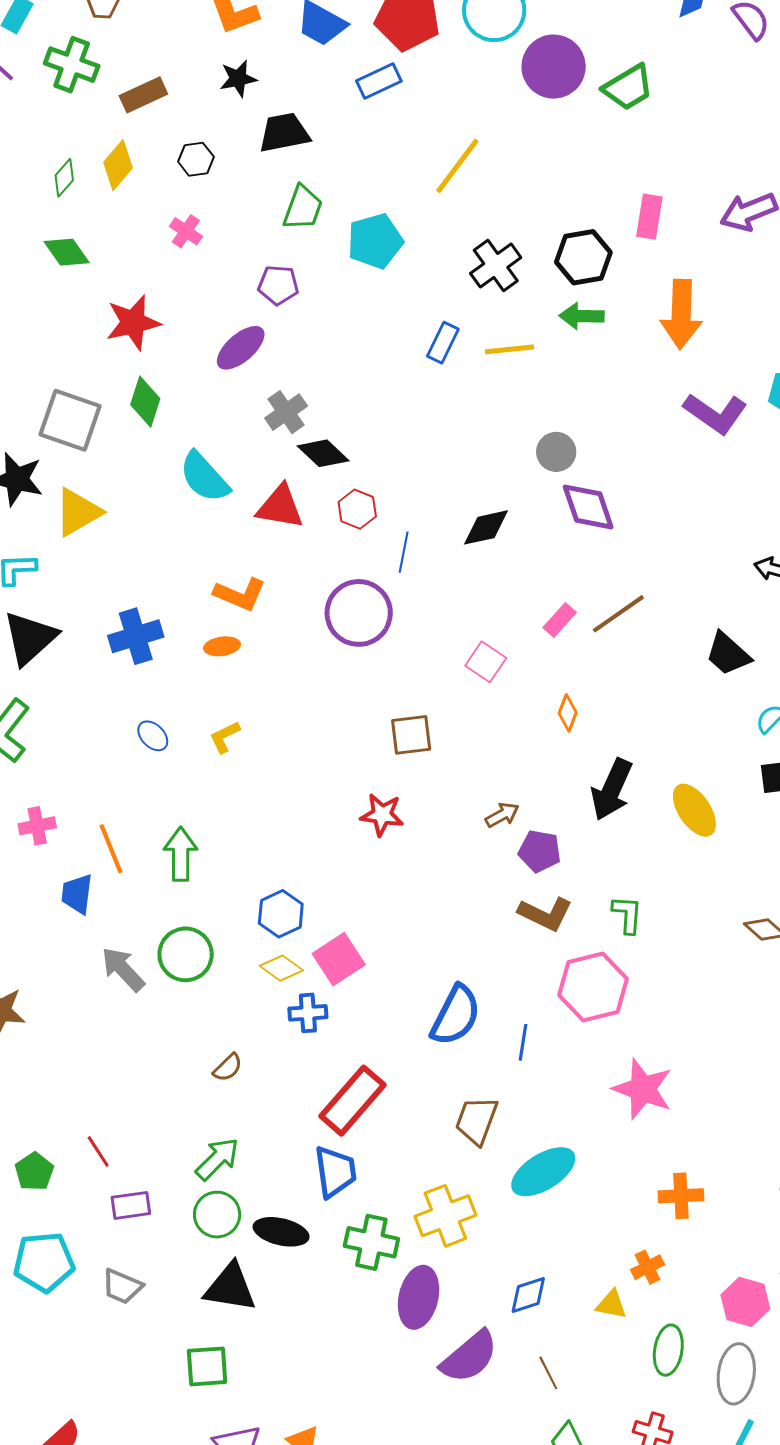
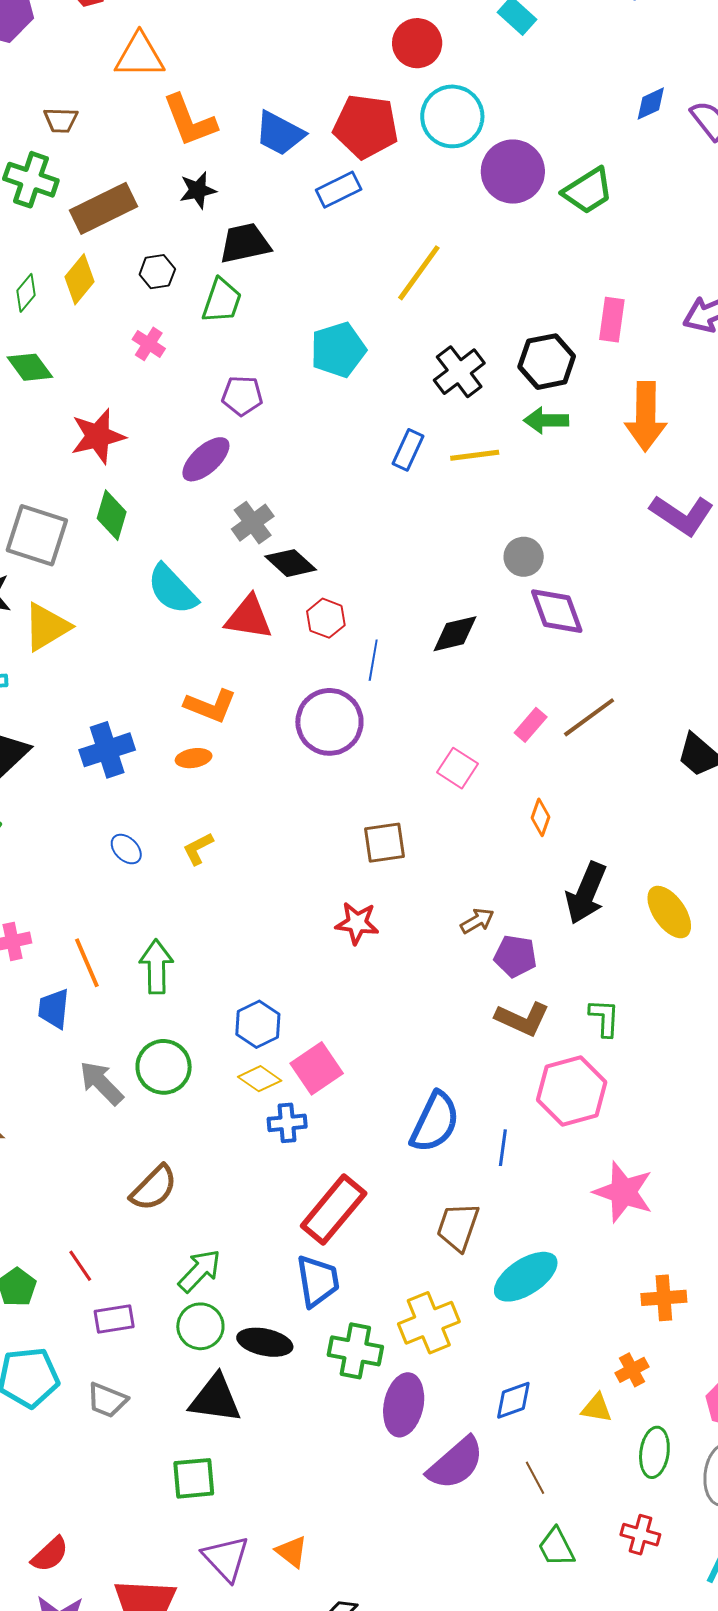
brown rectangle: (143, 95) -> (103, 208), size x1.4
green trapezoid: (303, 208) -> (222, 301), moved
brown semicircle: (228, 1068) -> (154, 1188), moved, size x1.6

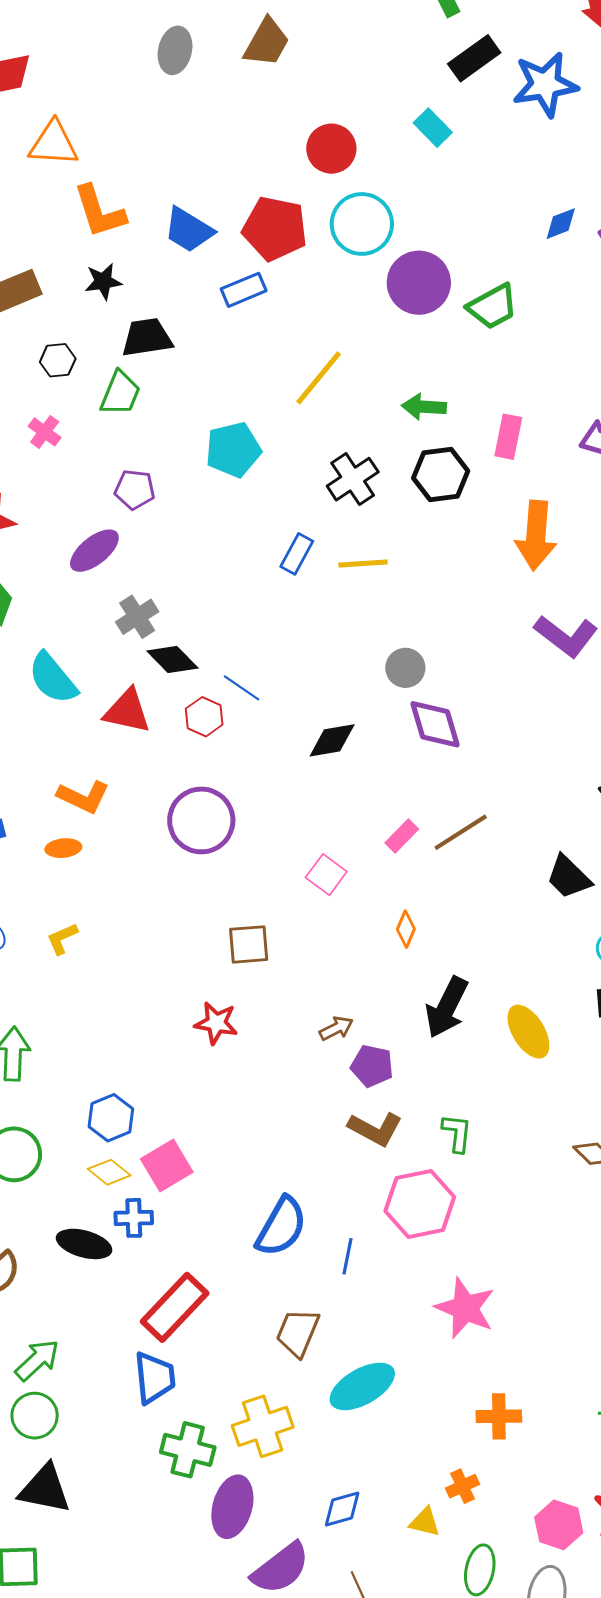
green arrow: (546, 420) -> (424, 407), moved
blue line: (373, 660) -> (242, 688), moved, turned -69
black ellipse: (265, 1342) -> (84, 1244), moved

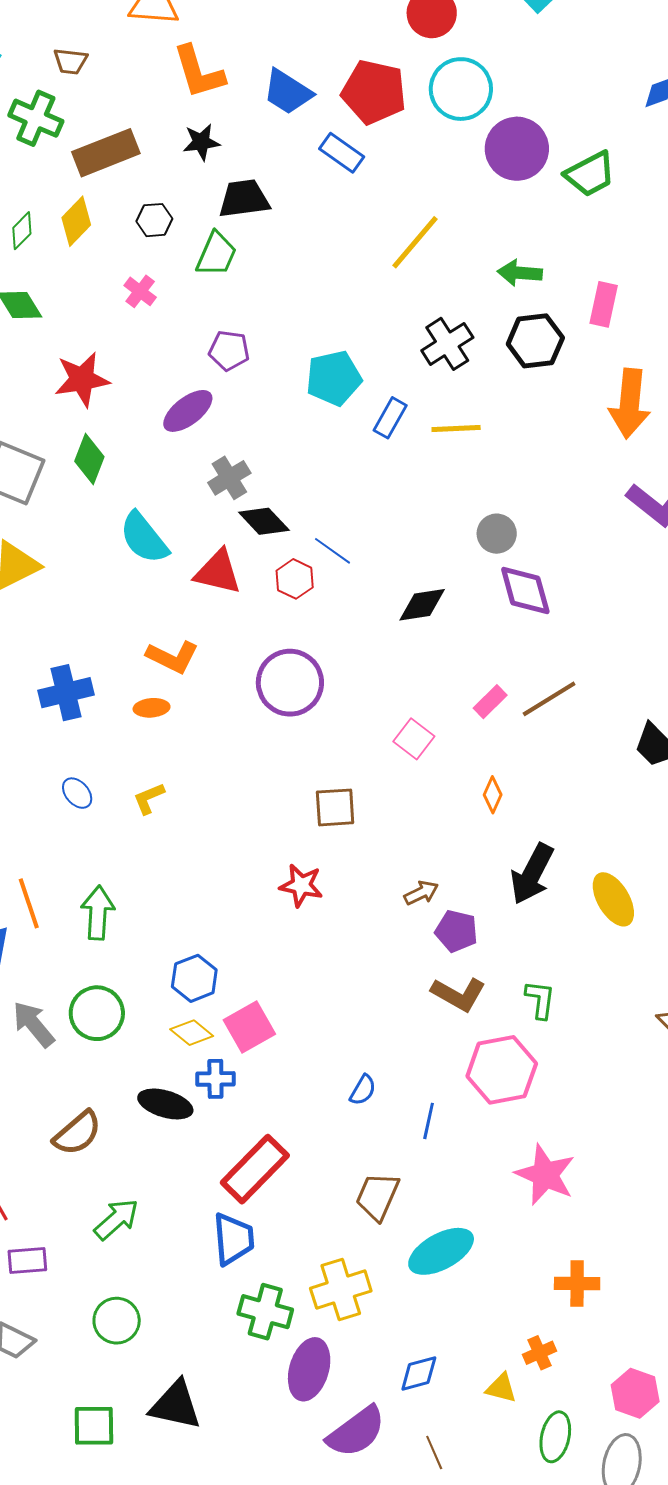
blue rectangle: (244, 290) -> (342, 153), turned 57
cyan pentagon: (233, 450) -> (334, 378), moved
blue semicircle: (281, 1227) -> (363, 1090), size x0.5
green circle: (35, 1416) -> (117, 1321), moved
black triangle: (45, 1489) -> (176, 1405), moved

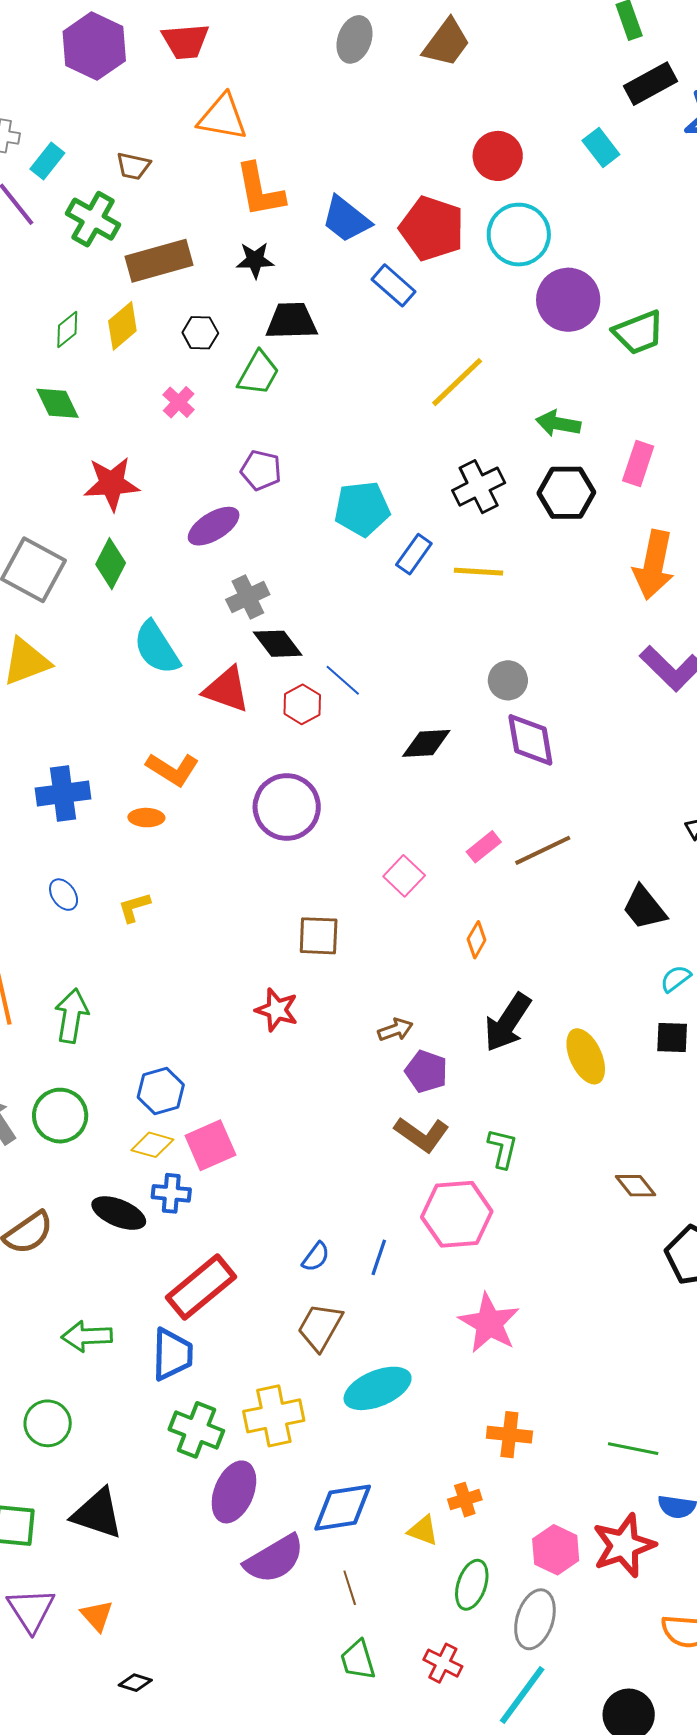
yellow diamond: (192, 1033) -> (152, 1145), turned -30
blue semicircle: (363, 1090) -> (316, 1257), moved
green arrow: (116, 1219) -> (87, 1336), moved, turned -147
blue diamond: (419, 1374) -> (343, 1508), size x1.5

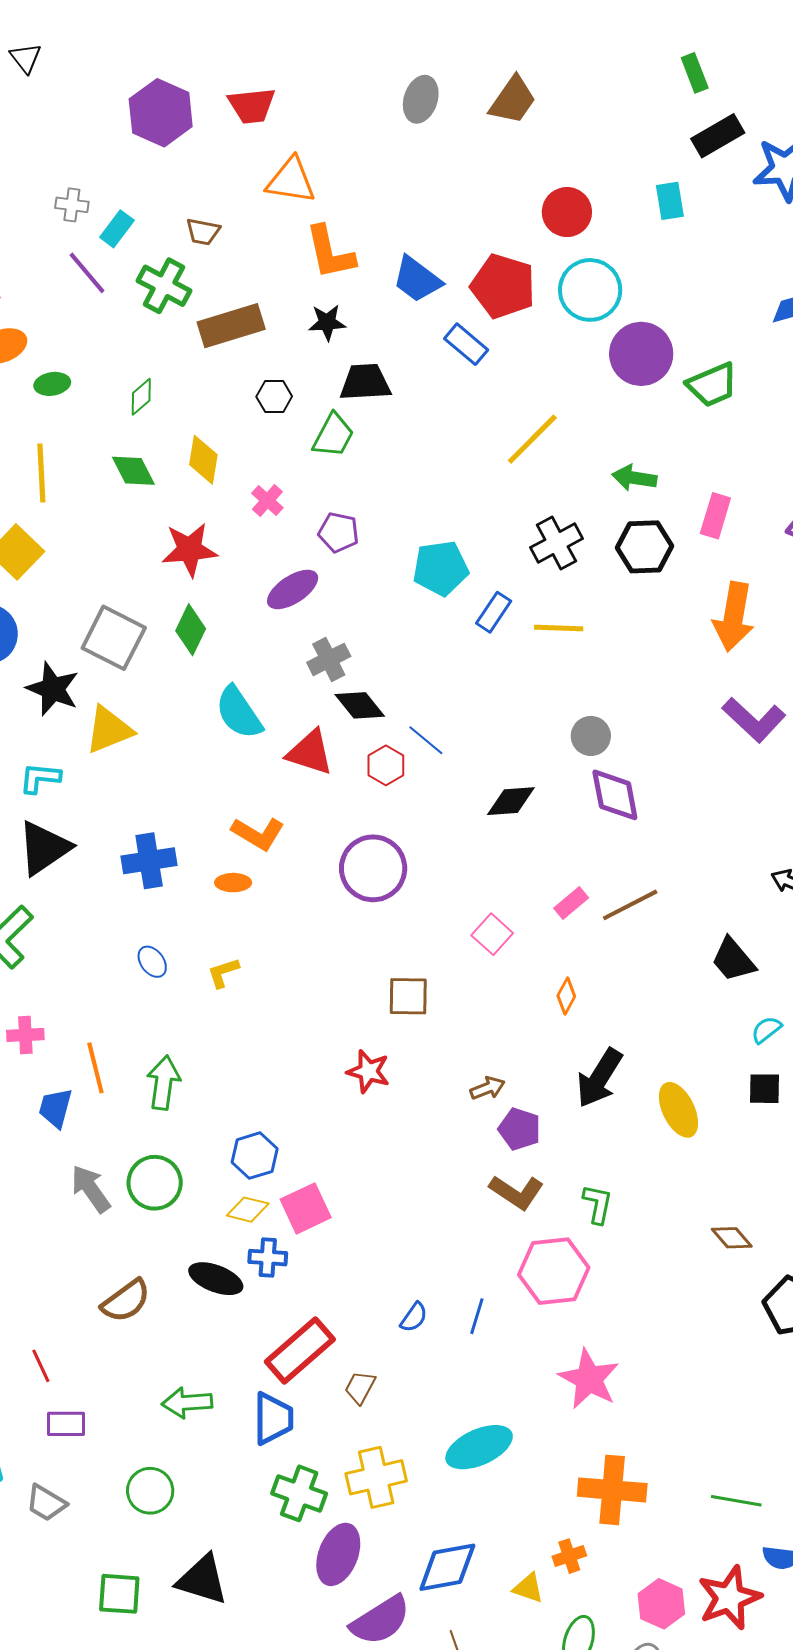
cyan rectangle: (601, 147) -> (670, 201), turned 30
yellow diamond: (122, 326) -> (203, 460), moved, turned -39
pink cross: (179, 402) -> (267, 501), moved
brown trapezoid: (320, 1327) -> (360, 1387), moved, size x0.7
orange cross: (509, 1435) -> (612, 1490), size x1.5

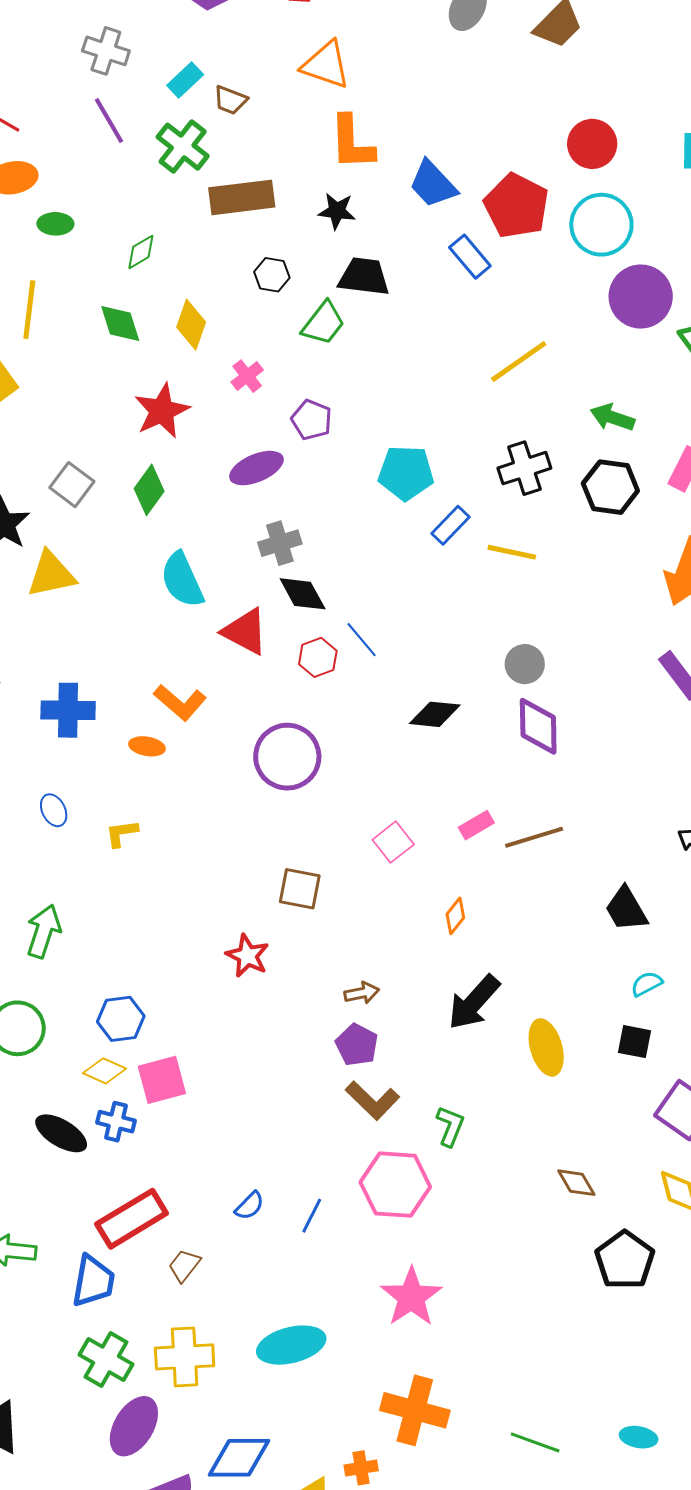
gray cross: (72, 205) -> (106, 51), size x1.4
cyan rectangle: (117, 229) -> (185, 80), moved
red star: (190, 550) -> (162, 411), turned -30
gray square: (114, 638) -> (72, 485), size x0.7
purple pentagon: (520, 1129) -> (357, 1045), moved

